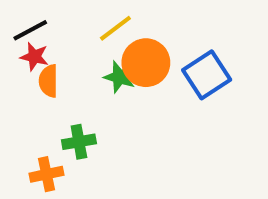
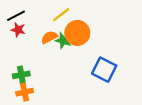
blue square: (207, 75) -> (104, 70), moved, turned -30
orange semicircle: (49, 81) -> (49, 37), moved, turned 63
green cross: (79, 142) -> (21, 75), moved

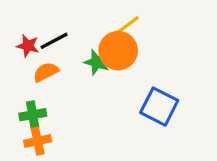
yellow line: (61, 15) -> (126, 26), moved
black line: (16, 16) -> (54, 41), moved
orange semicircle: (49, 37) -> (46, 72), moved

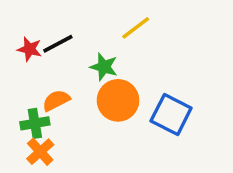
orange circle: (118, 51) -> (118, 100), moved
orange semicircle: (46, 72) -> (56, 100), moved
orange cross: (38, 141) -> (40, 152), turned -30

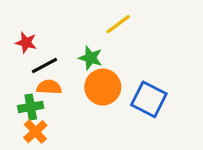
black line: (58, 44) -> (45, 66), moved
orange semicircle: (56, 100) -> (49, 87), turned 30

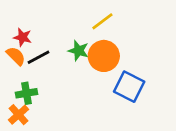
orange semicircle: (49, 87) -> (16, 56), moved, turned 42
orange circle: (103, 87) -> (104, 56), moved
orange cross: (35, 132) -> (19, 115), moved

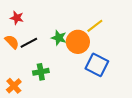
yellow line: (102, 21) -> (95, 26), moved
red star: (23, 37) -> (17, 18), moved
green cross: (27, 93) -> (41, 72), moved

